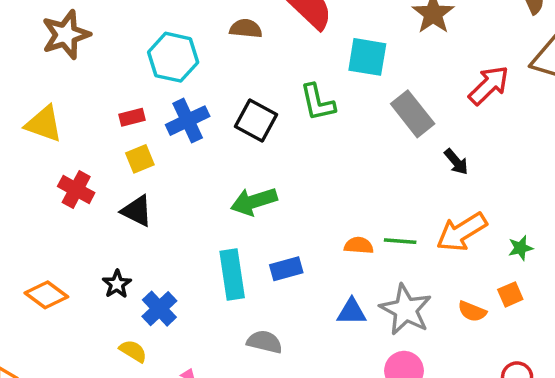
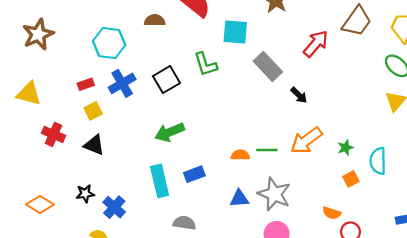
black square: (256, 121) -> (166, 80), turned 36
black star: (117, 284) -> (85, 194), turned 30
orange square: (510, 294) -> (351, 179), moved
orange semicircle: (472, 311) -> (332, 213), moved

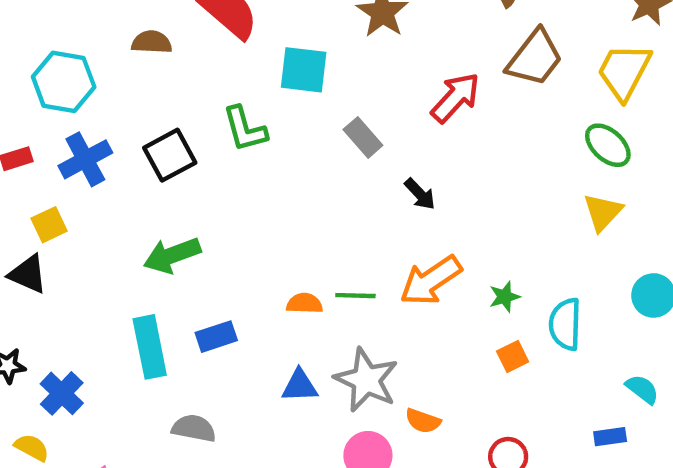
gray rectangle: (268, 66) -> (363, 137), size x0.7
yellow square: (93, 111) -> (49, 225), moved
orange semicircle: (332, 213) -> (423, 421), moved

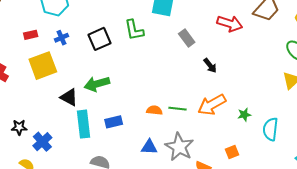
red arrow: (455, 98) -> (230, 24), turned 60
blue cross: (85, 159) -> (62, 38), size x0.6
yellow square: (49, 225) -> (43, 66), size x1.8
black triangle: (28, 274) -> (69, 97), moved
orange square: (513, 357) -> (232, 152), moved

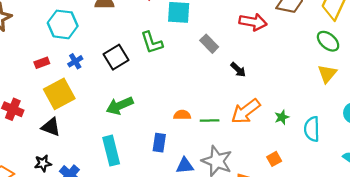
black triangle: (69, 97) -> (51, 127), moved
orange semicircle: (154, 110) -> (182, 115), moved
blue rectangle: (114, 122) -> (159, 143), moved, turned -60

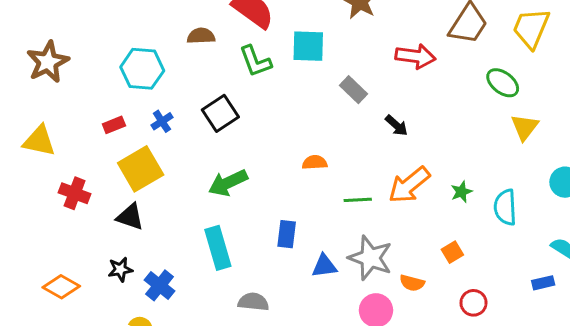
green ellipse: (328, 41) -> (503, 83), moved
green L-shape: (152, 43) -> (255, 61), moved
orange semicircle: (182, 115) -> (315, 162), moved

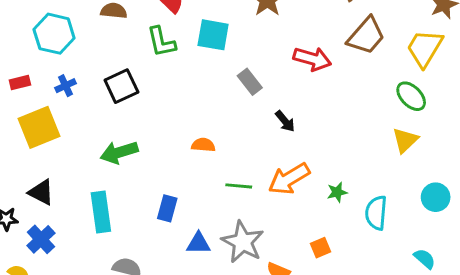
green ellipse: (503, 83) -> (411, 96), moved
black triangle: (130, 217) -> (41, 192), moved

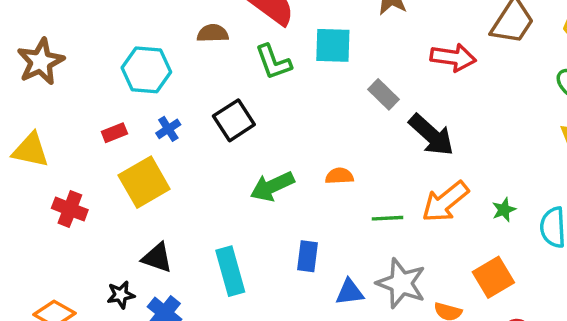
black arrow: (285, 121) -> (431, 135), size x1.8
green arrow: (119, 152) -> (272, 186), moved
orange square: (320, 248) -> (493, 277), size x1.6

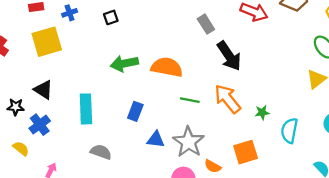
black square: (234, 120) -> (111, 17), size x0.6
orange semicircle: (339, 176) -> (167, 67), size x1.8
orange arrow: (445, 202) -> (228, 99), turned 76

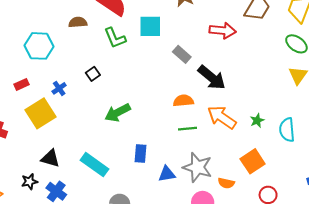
blue cross: (70, 13) -> (59, 88), moved
orange semicircle: (167, 67) -> (183, 101), moved, size x0.7
cyan rectangle: (86, 109) -> (95, 165), turned -36

